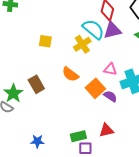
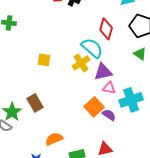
purple triangle: (112, 30) -> (103, 72), moved
orange semicircle: (70, 74) -> (54, 139), moved, turned 120

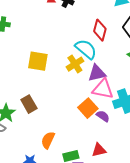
yellow square: (44, 60) -> (38, 61), size x1.5
pink triangle: (109, 88) -> (103, 89), size x1.6
orange semicircle: (54, 139) -> (48, 140), turned -42

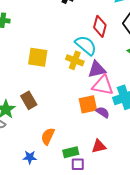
yellow cross: (75, 64) -> (75, 60), turned -36
orange square: (88, 108) -> (88, 104), turned 30

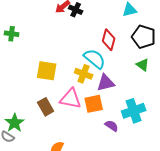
pink triangle: (103, 85) -> (71, 99), moved
brown rectangle: (29, 100) -> (46, 107), moved
orange square: (88, 104) -> (94, 104), moved

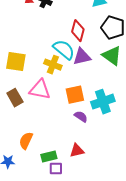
green triangle: (143, 65) -> (112, 56), size x1.5
purple triangle: (106, 83) -> (82, 57), moved
orange square: (94, 104) -> (75, 95), moved

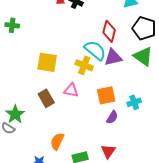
pink triangle: (40, 90) -> (71, 90), size x0.7
cyan cross: (103, 102) -> (134, 102), size x0.6
purple semicircle: (81, 117) -> (112, 117), turned 88
red triangle: (77, 151) -> (108, 151), turned -42

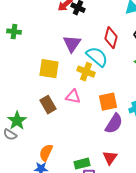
purple triangle: (113, 57) -> (72, 44), moved, turned -42
purple semicircle: (112, 117) -> (114, 124), size x1.5
orange semicircle: (57, 141) -> (46, 153), moved

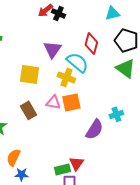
orange square: (108, 102) -> (71, 102), moved
orange semicircle: (46, 153) -> (13, 157), moved
red triangle: (110, 158) -> (76, 163), moved

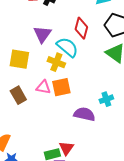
purple semicircle: (94, 129) -> (84, 114), turned -110

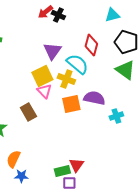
yellow square: (19, 59) -> (42, 76), moved, turned -35
pink triangle: (43, 87) -> (44, 91), moved, turned 35
purple semicircle: (84, 114) -> (94, 98), moved

